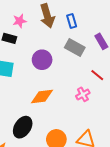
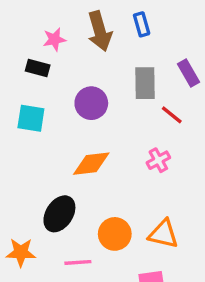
blue rectangle: (72, 21) -> (142, 24), moved
gray rectangle: (75, 47) -> (145, 83), turned 60
red line: (97, 75) -> (172, 115), moved

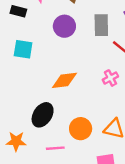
black rectangle: (38, 68) -> (18, 11), moved
purple circle: (91, 103) -> (64, 26), moved

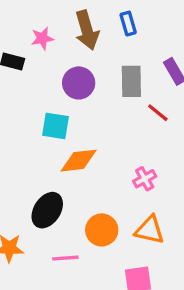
cyan square: (23, 49) -> (55, 126), moved
pink cross: (110, 78) -> (145, 179), moved

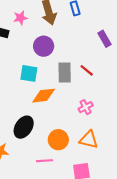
gray rectangle: (131, 81) -> (65, 72), moved
red line: (158, 113) -> (87, 70), moved
pink line: (65, 258) -> (45, 161), moved

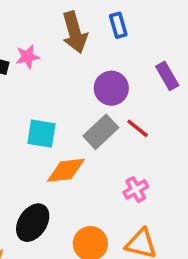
pink star: (20, 18) -> (27, 57), moved
purple circle: (44, 46) -> (111, 88), moved
gray rectangle: (65, 72) -> (101, 132), turned 48

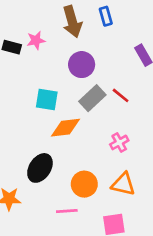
purple circle: (111, 88) -> (82, 65), moved

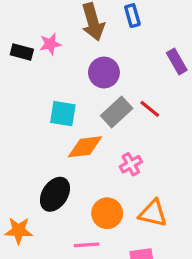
pink cross: (119, 142) -> (131, 164), moved

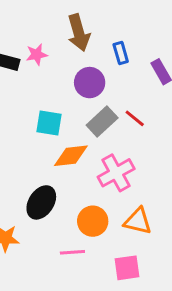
blue rectangle: (132, 16) -> (121, 53), moved
pink cross: (131, 164) -> (116, 173), size x1.6

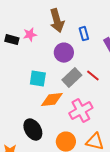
black ellipse: (41, 202) -> (33, 130), turned -65

